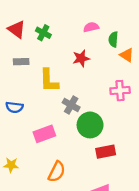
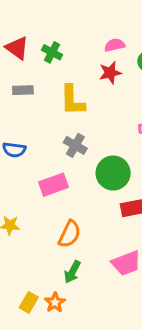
red star: (81, 58) -> (110, 73), moved
yellow L-shape: (49, 81) -> (72, 100), moved
gray cross: (71, 105) -> (75, 145), moved

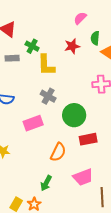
pink semicircle: (115, 45) -> (80, 18), moved, turned -32
green cross: (52, 52) -> (32, 46), moved
orange semicircle: (69, 234) -> (58, 152), moved

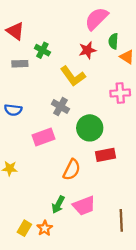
pink semicircle: (80, 18) -> (96, 19), size x1.6
yellow L-shape: (46, 65) -> (73, 76), moved, turned -35
pink trapezoid: (83, 177) -> (84, 206), moved

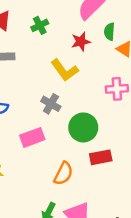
green cross: (42, 50) -> (40, 25), moved, turned 35

